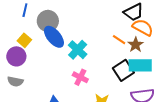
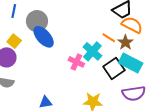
cyan cross: (78, 50) -> (92, 51), moved
cyan rectangle: (140, 65) -> (131, 63), turned 30
pink cross: (80, 77) -> (76, 62), moved

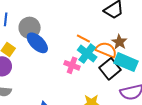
orange semicircle: (132, 25) -> (106, 50), moved
orange line: (109, 38) -> (83, 38), moved

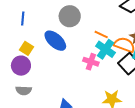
gray circle: (30, 28) -> (70, 16), moved

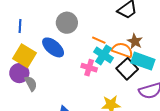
yellow square: (27, 48) -> (24, 56), size x1.6
gray semicircle: (24, 90) -> (31, 84), moved, turned -119

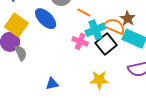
orange line: (99, 40) -> (84, 12), moved
cyan cross: (104, 55) -> (95, 30), turned 30
black square: (127, 69) -> (106, 44), moved

